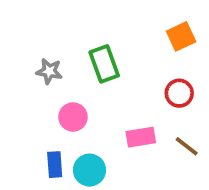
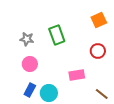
pink circle: (73, 117) -> (30, 64), moved
brown line: (187, 146) -> (102, 94), moved
blue rectangle: (55, 165) -> (30, 90), turned 32

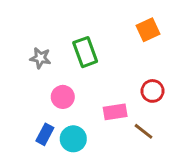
red circle: (98, 51) -> (152, 91), moved
pink circle: (30, 64) -> (63, 97), moved
brown line: (102, 94) -> (144, 131), moved

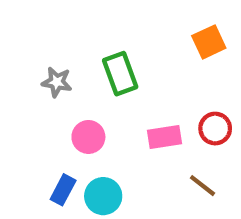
pink rectangle: (115, 112) -> (164, 137), moved

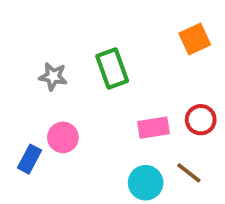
pink circle: (88, 137) -> (63, 137), moved
blue rectangle: (63, 190) -> (29, 159), moved
cyan circle: (103, 196) -> (146, 183), moved

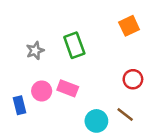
gray star: (53, 76) -> (35, 51), turned -30
pink rectangle: (153, 128) -> (68, 88), moved, turned 30
blue rectangle: (29, 159) -> (19, 105), turned -42

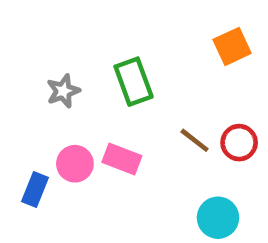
blue rectangle: (19, 105) -> (35, 190), turned 36
brown line: (125, 114) -> (195, 140), moved
cyan circle: (96, 121) -> (218, 218), moved

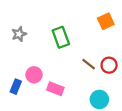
gray star: (63, 91) -> (19, 34), moved
pink rectangle: (122, 159) -> (55, 89), moved

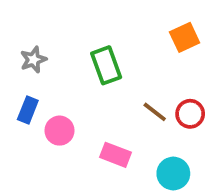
blue rectangle: (16, 87) -> (28, 110), moved
pink rectangle: (55, 89) -> (115, 155), moved

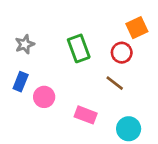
red circle: (190, 114) -> (122, 53), moved

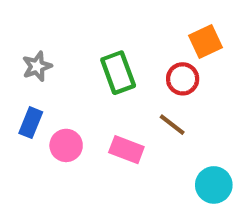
pink rectangle: (86, 115) -> (126, 150), moved
cyan circle: (129, 129) -> (214, 185), moved

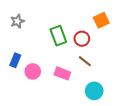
gray star: (37, 66) -> (17, 21), moved
red circle: (183, 79) -> (82, 39), moved
cyan circle: (214, 185) -> (94, 91), moved

